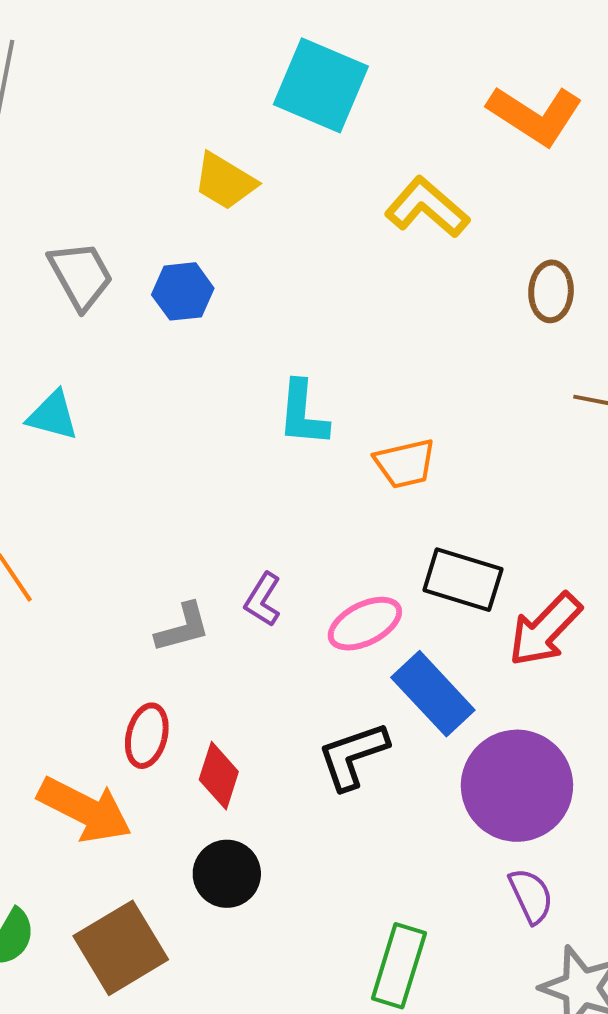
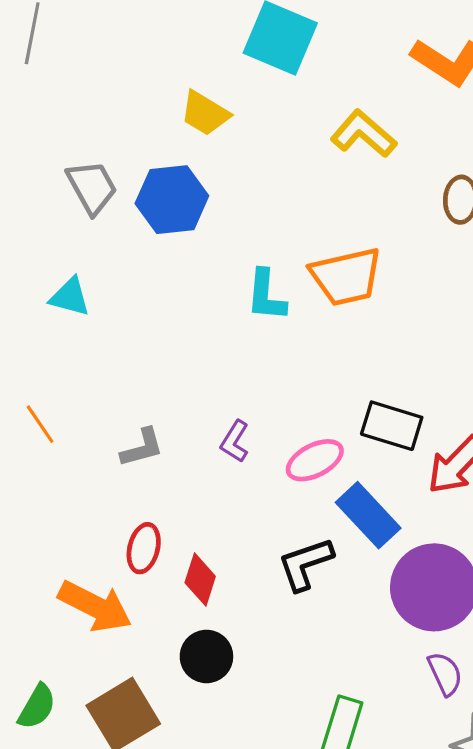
blue hexagon: (183, 291) -> (172, 200), size x1.5
orange trapezoid: (405, 464) -> (346, 277), moved, size x1.5
gray L-shape: (183, 628) -> (142, 448), moved

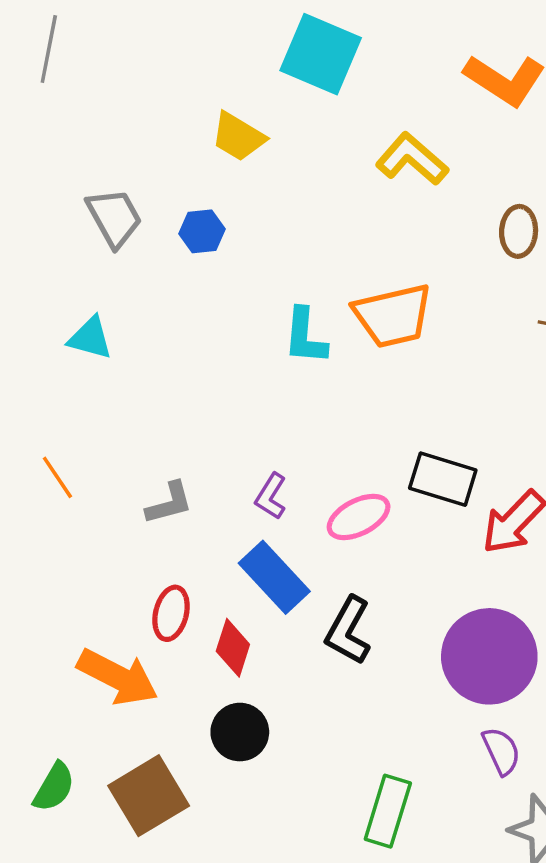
blue hexagon: (172, 200) -> (202, 231), size x0.6
blue rectangle: (368, 515) -> (274, 577), moved
black L-shape: (305, 564) -> (348, 631), turned -42

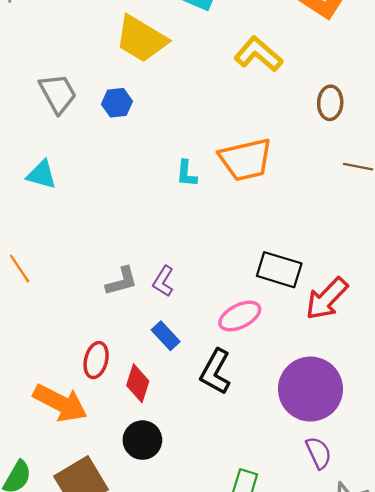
yellow trapezoid: (238, 137) -> (141, 39), size x1.4
cyan L-shape: (305, 336) -> (186, 173), size x0.7
gray L-shape: (169, 503) -> (122, 281), moved
pink ellipse: (359, 517) -> (240, 316), moved
blue rectangle: (274, 577) -> (166, 336), size x0.6

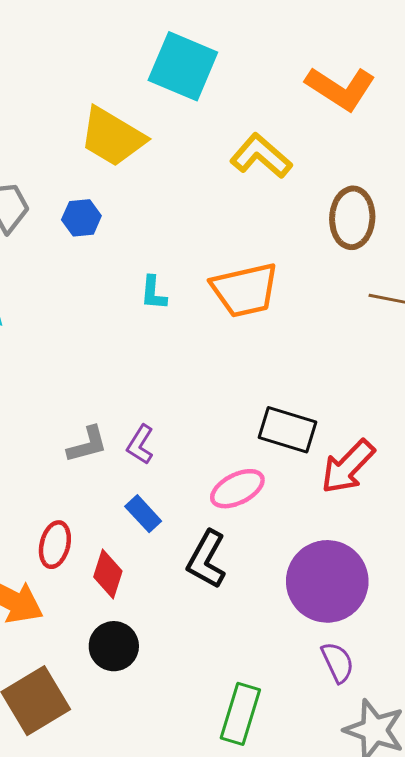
brown ellipse: (330, 103) -> (352, 218), size x1.4
cyan L-shape: (186, 173) -> (154, 293), moved

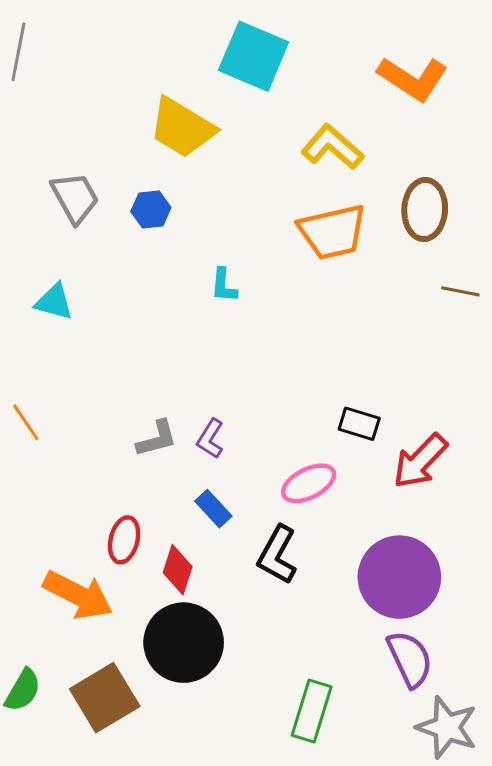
orange trapezoid: (245, 290) -> (332, 232), moved
black rectangle: (287, 430) -> (359, 424), size x0.7
black circle: (114, 646) -> (184, 643), size x1.6
purple semicircle: (338, 662) -> (410, 659), size x1.4

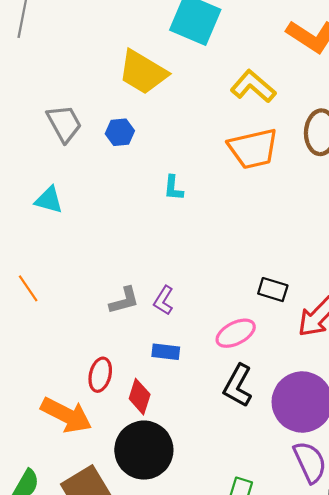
blue rectangle: (213, 509) -> (166, 352), turned -40
black L-shape: (277, 555) -> (238, 386), moved

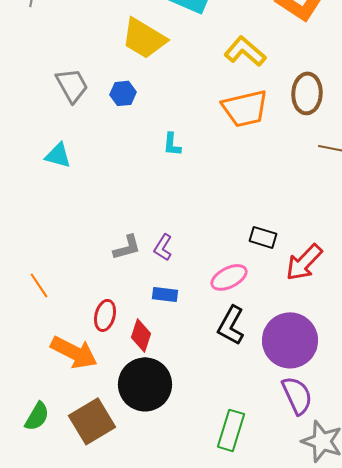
orange line: (28, 288) -> (39, 285), moved

